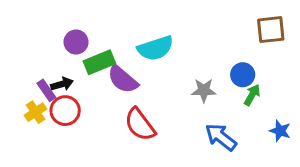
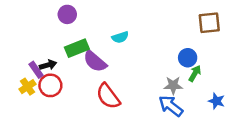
purple circle: (76, 42) -> (67, 14), moved
cyan semicircle: (155, 48) -> (120, 37), size x0.6
gray star: (204, 90) -> (173, 85), moved

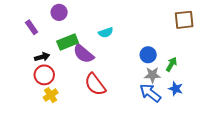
blue circle: (188, 58) -> (148, 55), moved
purple rectangle: (36, 70) -> (32, 27), moved
yellow cross: (28, 87) -> (51, 95), moved
blue star: (216, 101) -> (176, 89), moved

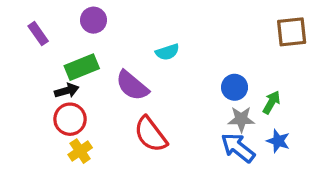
purple rectangle: (32, 27) -> (38, 34), moved
green rectangle: (68, 42) -> (82, 67), moved

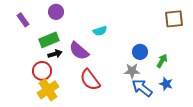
black arrow: (67, 91) -> (55, 54), moved
gray star: (241, 119) -> (132, 71), moved
yellow cross: (80, 151) -> (48, 90), size x1.5

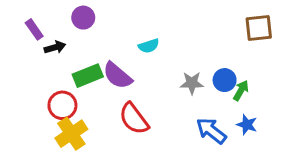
green rectangle: (49, 40) -> (88, 76), moved
blue circle: (140, 52) -> (225, 80), moved
black arrow: (55, 54) -> (55, 47), moved
gray star: (132, 71) -> (192, 83), moved

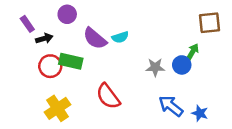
green rectangle: (88, 76) -> (71, 61), turned 35
purple semicircle: (117, 76) -> (95, 38), moved
green arrow: (241, 90) -> (193, 52), moved
red circle: (62, 105) -> (50, 66), moved
blue star: (247, 125) -> (200, 113), moved

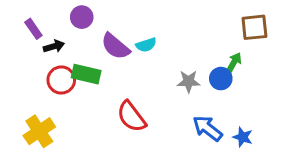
yellow cross: (58, 108) -> (39, 131), moved

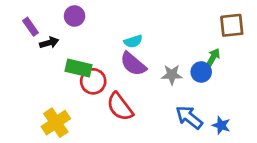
purple semicircle: (115, 46) -> (133, 64), moved
red circle: (61, 80) -> (93, 81), moved
yellow cross: (39, 131) -> (56, 123), moved

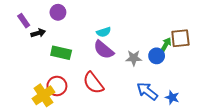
brown square: (232, 25) -> (180, 38), moved
red circle: (93, 81) -> (57, 86), moved

